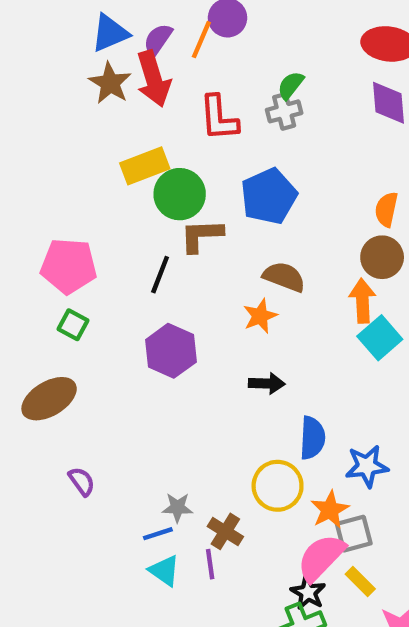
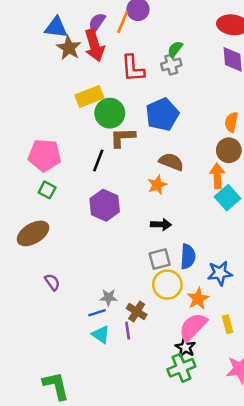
blue triangle: (110, 33) -> (56, 27), moved, turned 30
gray square: (354, 534) -> (160, 259), moved
yellow rectangle: (360, 582) -> (228, 324), moved, turned 30

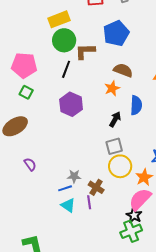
green circle: (110, 113) -> (64, 40), moved
black arrow: (161, 224) -> (115, 119), turned -63
blue semicircle: (188, 256) -> (136, 105), moved

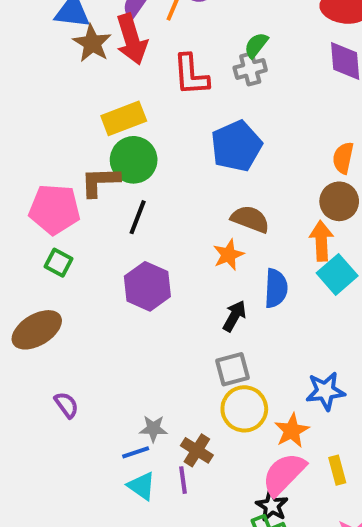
brown L-shape: (85, 51) -> (100, 182), moved

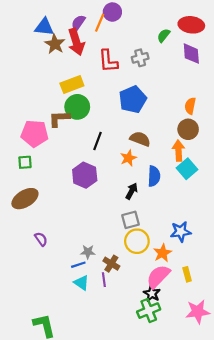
green semicircle: (256, 45) -> (164, 35), moved
black line: (138, 217) -> (97, 141), moved
green square: (58, 263) -> (25, 162), moved, turned -32

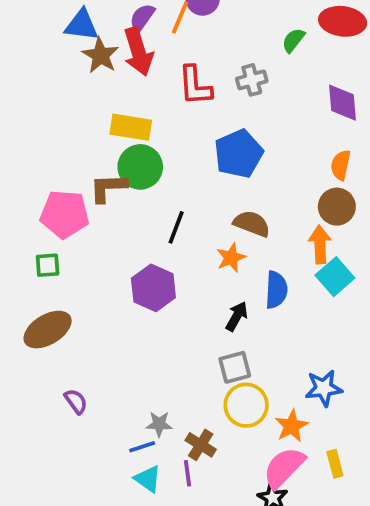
purple diamond: (191, 54) -> (343, 103), moved
yellow rectangle: (72, 85) -> (131, 127), turned 30

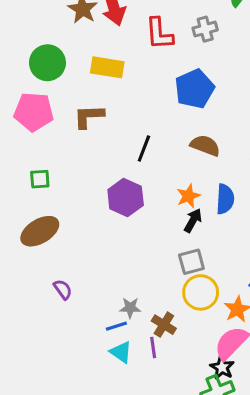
green circle: (140, 167) -> (47, 63), moved
pink pentagon: (65, 214) -> (34, 112), moved
orange star: (231, 258) -> (188, 196), moved

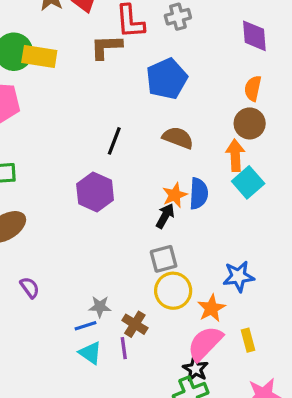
yellow rectangle: (107, 67) -> (39, 57), moved
brown L-shape: (89, 116) -> (106, 47), moved
orange star: (188, 196) -> (175, 195), moved

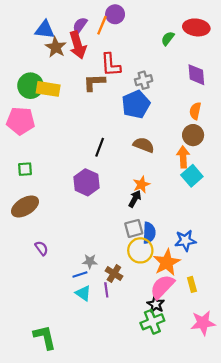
gray cross: (178, 17) -> (144, 80), moved
blue semicircle: (199, 194) -> (149, 233), moved
orange star: (211, 308) -> (167, 262), size x1.4

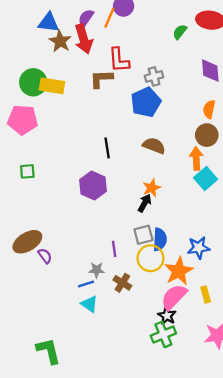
black line: (100, 147) -> (107, 148), turned -30
brown ellipse: (25, 206) -> (27, 242), moved
purple line: (106, 290) -> (114, 249), moved

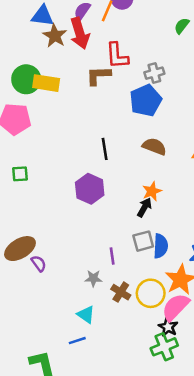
yellow circle: (150, 258) -> (151, 293), moved
blue line: (86, 284) -> (77, 341), moved

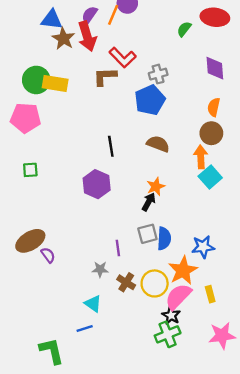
red L-shape: (117, 56) -> (123, 57), turned -40

